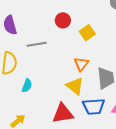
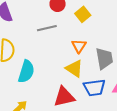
gray line: (37, 44) -> (47, 28), moved
cyan semicircle: (27, 86) -> (26, 72), size x1.6

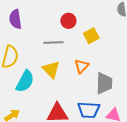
yellow triangle: (74, 69) -> (51, 69), moved

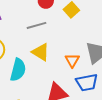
orange triangle: (82, 66) -> (72, 60), moved

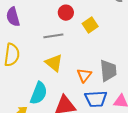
cyan semicircle: (18, 70) -> (39, 93), moved

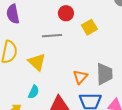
yellow triangle: (54, 63) -> (37, 62), moved
cyan semicircle: (39, 93) -> (34, 92), size x0.6

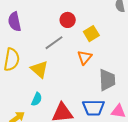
gray line: (52, 36) -> (54, 43), turned -30
orange triangle: (80, 77) -> (85, 57), moved

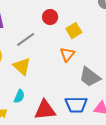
gray line: (54, 43) -> (26, 39), moved
gray trapezoid: (107, 80) -> (90, 77), turned 130

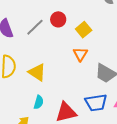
gray line: (26, 39) -> (35, 27), moved

